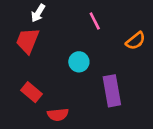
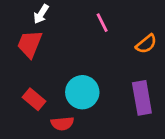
cyan circle: (79, 62) -> (82, 92), moved, size x1.5
purple rectangle: (112, 91) -> (142, 98), moved

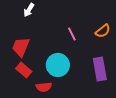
pink line: (102, 23) -> (72, 34), moved
red trapezoid: (30, 44) -> (21, 47), moved

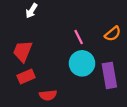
cyan circle: (58, 65) -> (82, 63), moved
red rectangle: (24, 70) -> (26, 77), turned -63

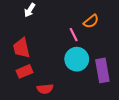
orange semicircle: (113, 34) -> (91, 21), moved
red trapezoid: (23, 51) -> (21, 48), turned -35

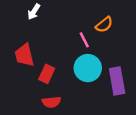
red rectangle: (25, 71) -> (47, 74), moved, turned -42

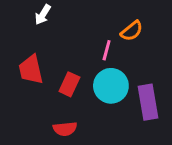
pink line: (84, 40) -> (107, 50), turned 42
red rectangle: (47, 74) -> (69, 84), moved

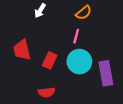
white arrow: (43, 15) -> (40, 11), moved
orange semicircle: (132, 31) -> (84, 13), moved

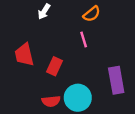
pink line: (76, 36) -> (84, 40), turned -32
cyan circle: (79, 62) -> (78, 98), moved

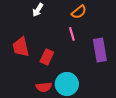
purple rectangle: (116, 80) -> (100, 50), moved

